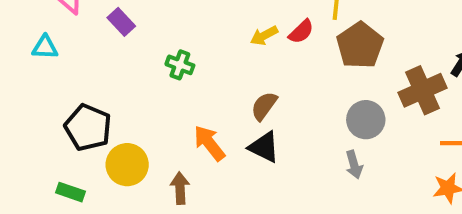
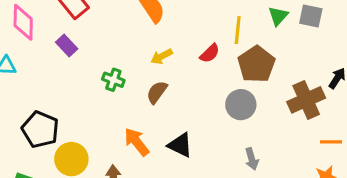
yellow arrow: (264, 36) -> (162, 56), moved
brown semicircle: (264, 106) -> (157, 92), moved
gray circle: (366, 120) -> (241, 105), moved

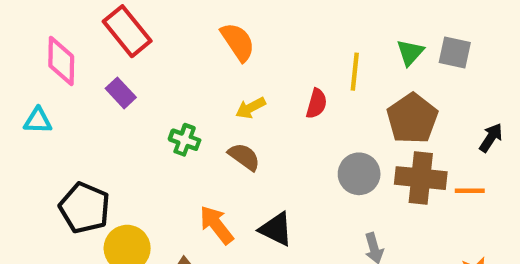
red semicircle: (210, 53) -> (316, 104), turned -30
brown pentagon: (256, 64) -> (412, 118), moved
brown semicircle: (157, 92) -> (244, 157), turned 90
brown cross: (306, 100) -> (421, 178), moved, turned 30
orange line: (331, 142) -> (470, 191), moved

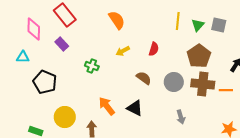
yellow line: (355, 72) -> (178, 21), moved
brown semicircle: (244, 157) -> (144, 78), moved
black pentagon: (85, 208) -> (45, 82), moved

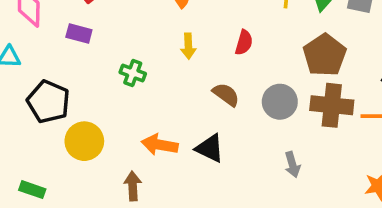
purple rectangle: (62, 44) -> (79, 34), turned -32
yellow arrow: (123, 51) -> (188, 46), turned -64
orange arrow: (107, 106) -> (160, 145), turned -42
yellow circle: (65, 117) -> (84, 141), moved

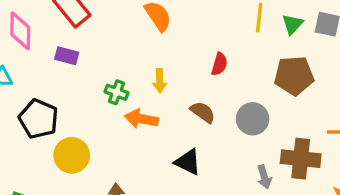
yellow arrow: (188, 46) -> (160, 81), moved
brown pentagon: (325, 55) -> (294, 76), turned 30
brown cross: (332, 105) -> (301, 159), moved
orange arrow: (160, 145) -> (141, 119), moved

